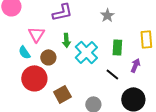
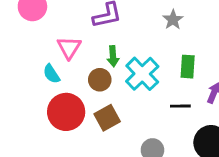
brown circle: (48, 57) -> (100, 80), moved
black line: (112, 74) -> (180, 106), turned -40
brown square: (62, 94) -> (107, 118), moved

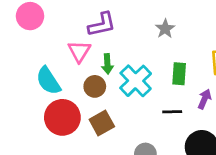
pink triangle: (69, 48) -> (79, 51), moved
cyan semicircle: (51, 74) -> (48, 81), size x1.5

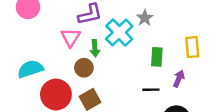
cyan semicircle: (48, 81) -> (30, 69), moved, turned 105
cyan cross: (136, 81) -> (119, 32), moved

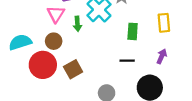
brown circle: (84, 68) -> (54, 41), moved
purple arrow: (179, 79) -> (162, 56), moved

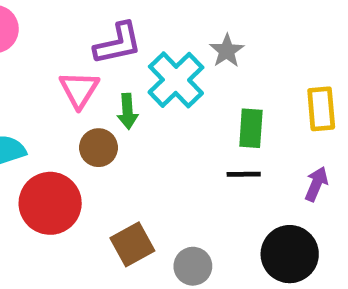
brown circle: (54, 41) -> (98, 148), moved
black line: (127, 61) -> (244, 174), moved
brown square: (73, 69) -> (132, 244), moved

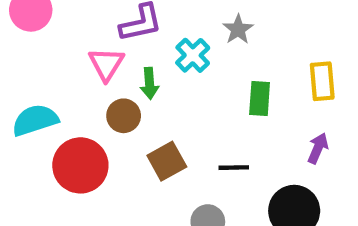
cyan cross: (176, 80) -> (193, 55), size x0.7
black line: (244, 174) -> (234, 168), moved
brown square: (132, 244) -> (167, 161), moved

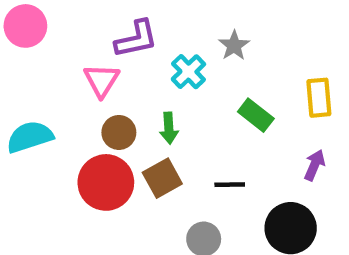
green arrow: (149, 83) -> (169, 128), moved
green rectangle: (260, 99) -> (256, 115), turned -56
red circle: (80, 165) -> (106, 182), moved

